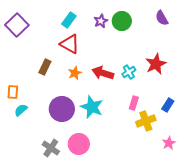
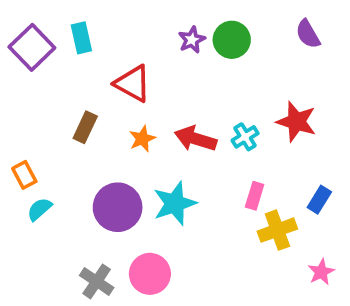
cyan rectangle: (69, 20) -> (81, 38), moved, turned -49
red star: (156, 64) -> (296, 122), turned -30
orange rectangle: (13, 92) -> (24, 175), turned -32
cyan star: (92, 107) -> (175, 203), turned 30

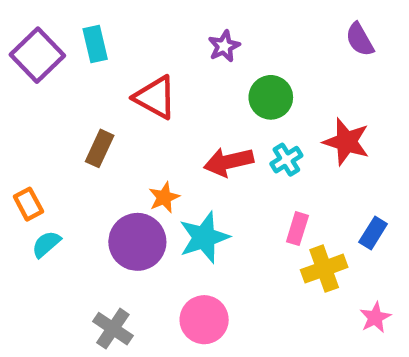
green circle: (232, 40) -> (271, 97), moved
orange star: (142, 139) -> (164, 197), moved
red arrow: (196, 139) -> (229, 162), turned -30
pink circle: (150, 274) -> (204, 320), moved

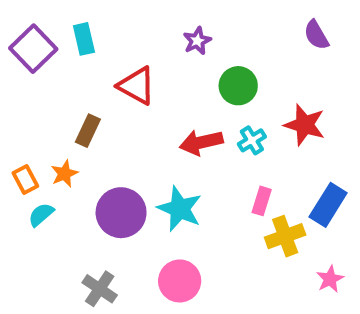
orange star: (164, 197) -> (64, 174), moved
blue rectangle: (373, 233) -> (328, 205), size x1.5
cyan star: (204, 237) -> (180, 209), turned -30

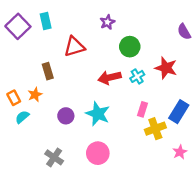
purple semicircle: (316, 35) -> (184, 32), moved
red triangle: (137, 86) -> (74, 47), turned -45
brown rectangle: (88, 131) -> (48, 71), turned -42
purple circle: (121, 213) -> (66, 116), size x0.6

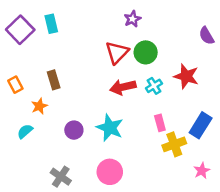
purple star: (107, 22) -> (132, 19), moved
red triangle: (74, 47) -> (117, 52), moved, turned -30
orange rectangle: (14, 98) -> (15, 85), moved
pink rectangle: (143, 109) -> (160, 123), turned -32

